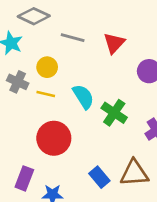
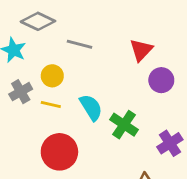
red triangle: (114, 43) -> (141, 50), moved
gray cross: (18, 82) -> (21, 92), turned 35

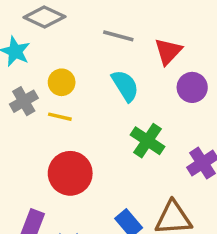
gray line: (80, 44) -> (118, 36), moved
cyan semicircle: (91, 107) -> (125, 86), moved

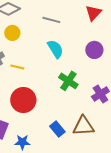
red triangle: (168, 51) -> (93, 13), moved
yellow circle: (62, 82) -> (12, 33), moved

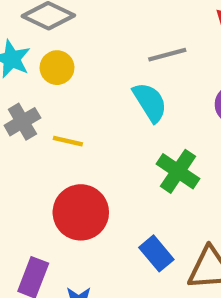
gray line: (51, 20) -> (167, 55), moved, turned -30
blue rectangle: (57, 129) -> (156, 253), moved

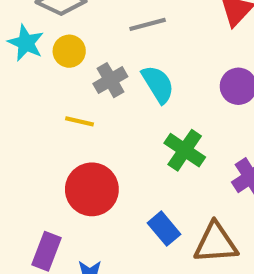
gray line: (167, 55) -> (148, 24), moved
gray cross: (22, 122) -> (110, 80), moved

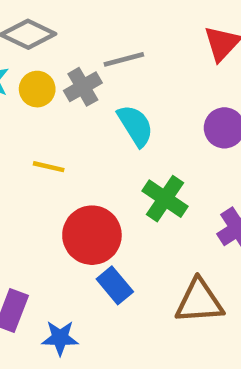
gray cross: (110, 80) -> (83, 87), moved
red circle: (92, 189) -> (92, 235), moved
blue rectangle: (164, 229) -> (115, 285), moved

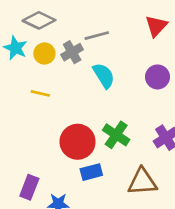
yellow line: (49, 167) -> (40, 93), moved
green cross: (165, 199) -> (116, 135), moved
blue rectangle: (115, 285) -> (91, 172), turned -65

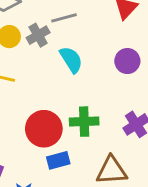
green cross: (116, 135) -> (84, 122), turned -36

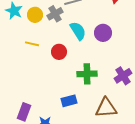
purple circle: (127, 61) -> (103, 33), moved
red circle: (44, 129) -> (59, 52), moved, size x0.6

